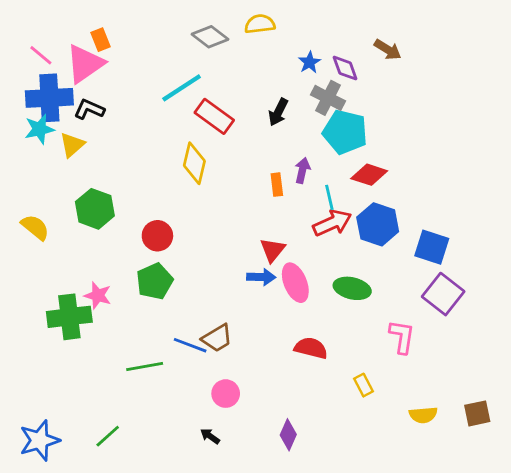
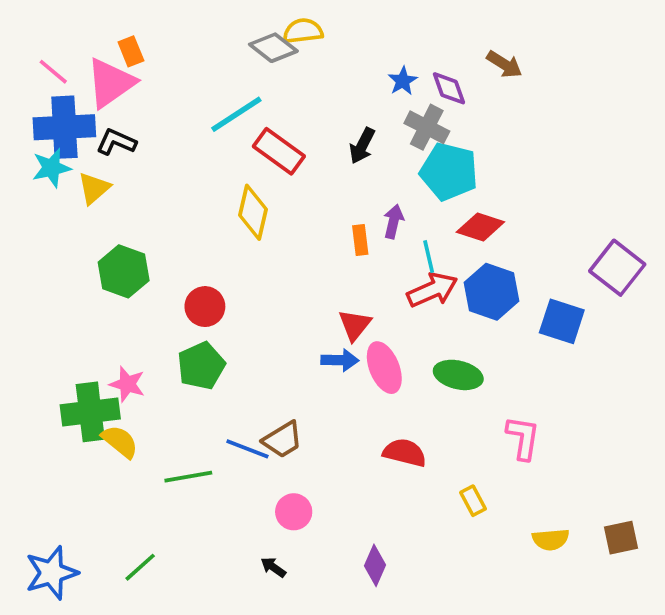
yellow semicircle: (260, 24) -> (303, 31), moved
yellow semicircle: (35, 227) -> (120, 442), moved
purple square: (443, 294) -> (617, 268), moved

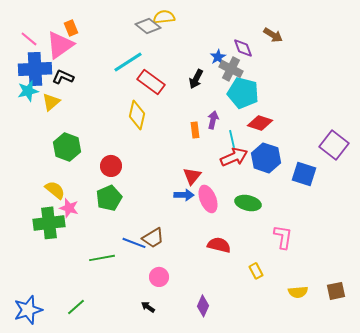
blue star: (403, 81) -> (218, 57), moved
yellow semicircle: (120, 442) -> (55, 190), moved

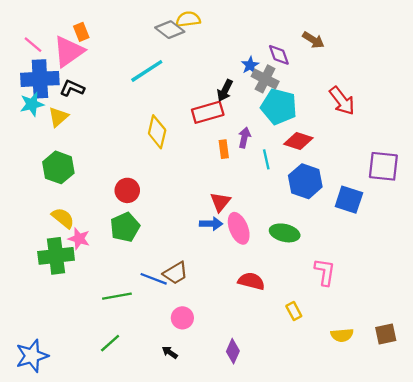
red rectangle: (151, 82) -> (208, 112), moved, turned -52
purple square: (334, 145) -> (383, 166), turned -32
green hexagon: (67, 147) -> (58, 167), moved
red arrow: (234, 157) -> (342, 101), moved, turned 76
green line: (76, 307) -> (110, 343), moved

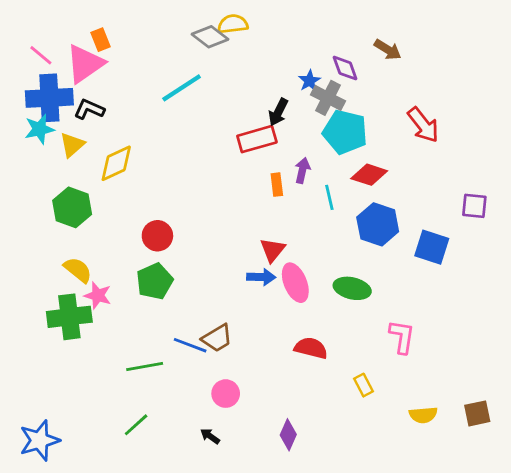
yellow diamond: (157, 132) -> (116, 163), moved, turned 52
purple square: (383, 166) -> (474, 206), size x0.7

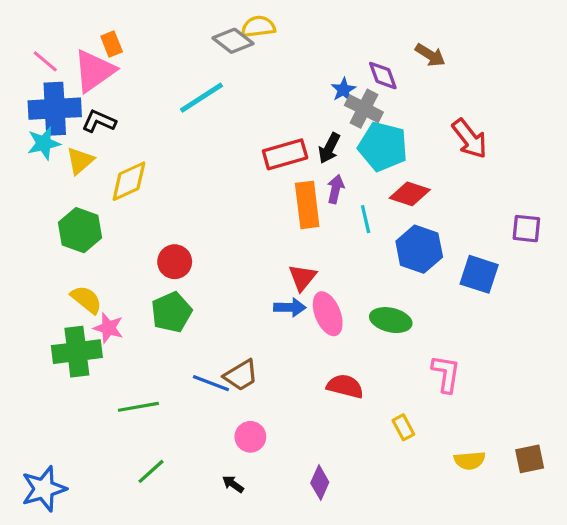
black arrow: (278, 112) -> (329, 148), moved
orange rectangle: (277, 185) -> (307, 205), size x1.8
green line: (145, 367) -> (138, 407), moved

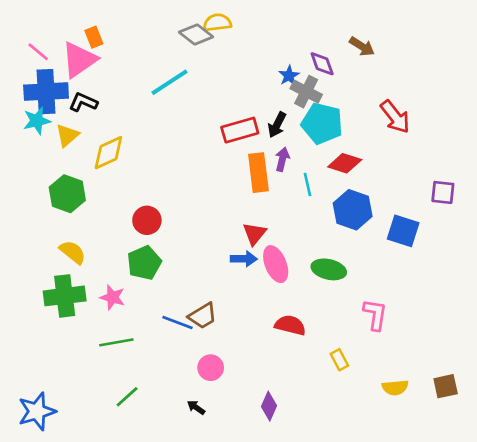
pink star: (108, 328) -> (112, 297), moved

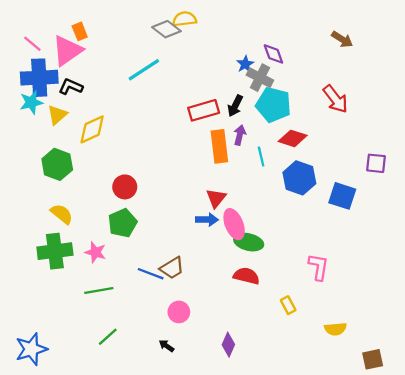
brown arrow: (362, 46) -> (342, 39), moved
green ellipse: (329, 269) -> (249, 242), moved
brown square: (446, 386) -> (373, 359), moved

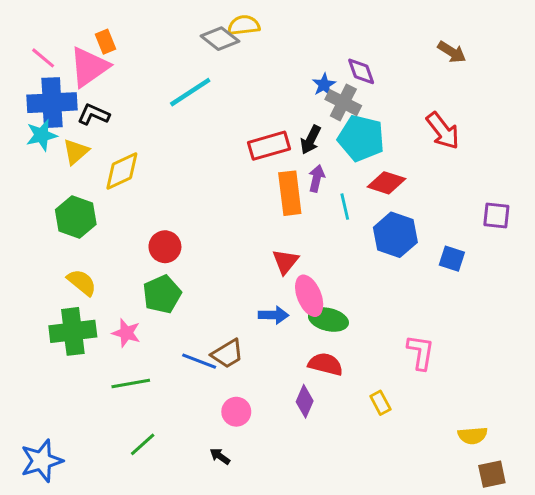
blue square: (342, 196) -> (452, 259), size x0.7
blue arrow: (207, 220) -> (273, 315), moved
yellow semicircle: (335, 329) -> (473, 435), moved
purple diamond: (228, 345) -> (305, 401), moved

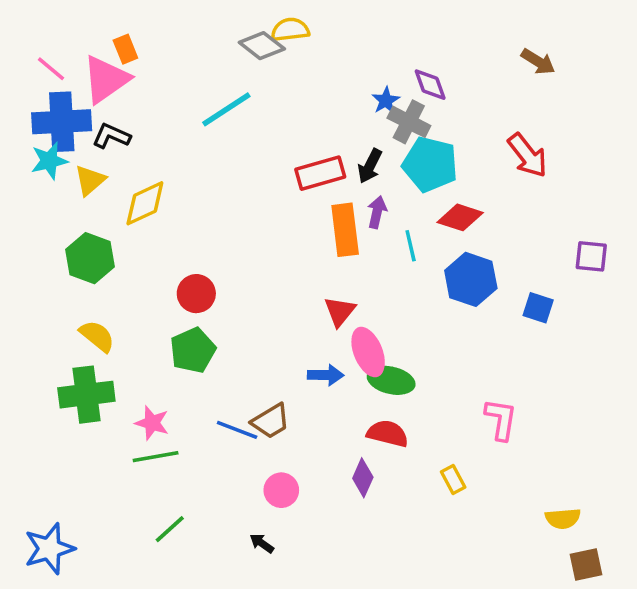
pink star: (126, 333) -> (152, 423), moved

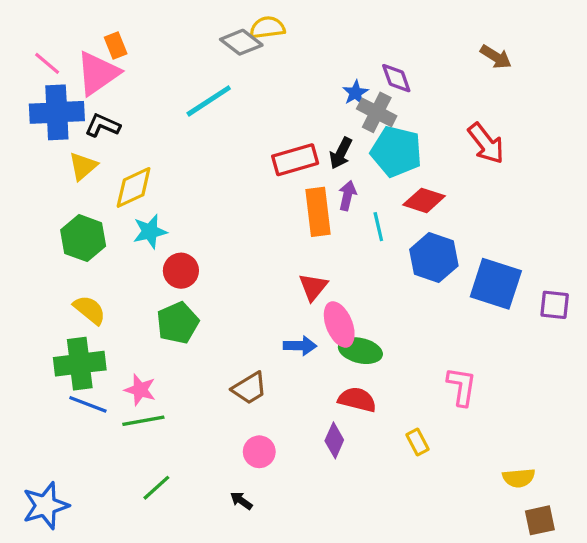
cyan star: (49, 161) -> (150, 231), moved
purple square: (591, 256) -> (555, 305), moved
blue square: (538, 308) -> (496, 284), size x1.8
blue line: (237, 430) -> (88, 404), moved

